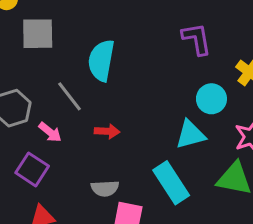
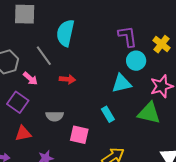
purple L-shape: (197, 39) -> (128, 36), moved
cyan rectangle: (171, 183) -> (108, 114), size x0.6
gray semicircle: (105, 188) -> (55, 116), moved

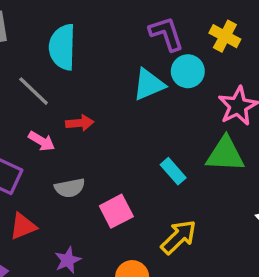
pink arrow: (30, 78) -> (42, 141), moved
cyan triangle: (122, 83) -> (149, 84), moved
cyan rectangle: (108, 114) -> (173, 171), moved
pink square: (79, 135) -> (116, 211), turned -30

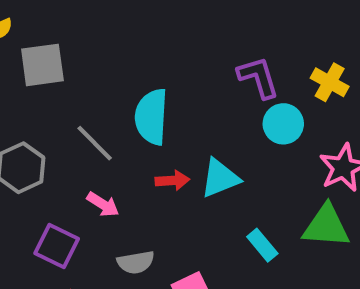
cyan semicircle: (62, 47) -> (151, 117), moved
cyan triangle: (149, 84) -> (220, 178), moved
red arrow: (80, 123) -> (172, 180), moved

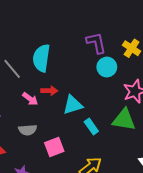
cyan triangle: (220, 178) -> (73, 105), moved
pink arrow: (103, 204) -> (30, 99), moved

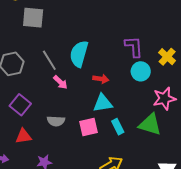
red arrow: (49, 91) -> (101, 79), moved
pink arrow: (30, 99) -> (60, 82), moved
pink square: (54, 147) -> (89, 127), moved

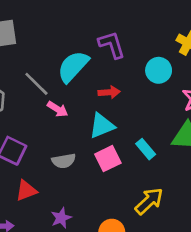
purple L-shape: (134, 47) -> (112, 45), moved
cyan semicircle: (79, 54) -> (73, 66), turned 40
cyan triangle: (103, 103) -> (102, 126), moved

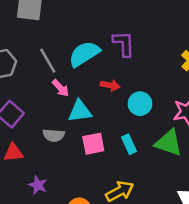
cyan circle: (159, 70) -> (140, 104), moved
cyan triangle: (102, 126) -> (80, 111), moved
purple star: (61, 218) -> (38, 185), turned 30

